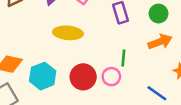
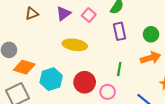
pink circle: (111, 77) -> (108, 92), moved

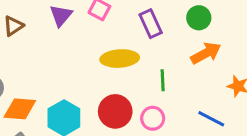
yellow ellipse: (75, 45) -> (120, 59), moved

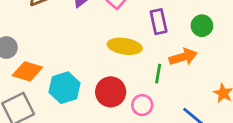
orange arrow: (206, 53) -> (183, 57), moved

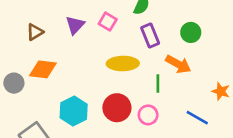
orange arrow: (183, 57) -> (178, 64), turned 55
orange diamond: (27, 71) -> (43, 69), moved

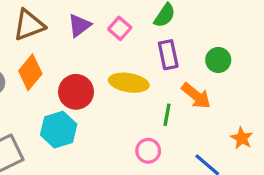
brown triangle: (35, 32) -> (29, 25), size x1.5
orange diamond: (43, 69) -> (30, 72), turned -68
red circle: (117, 108) -> (76, 92), moved

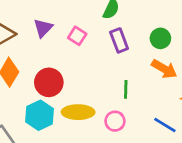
pink square: (120, 28) -> (77, 36), moved
yellow ellipse: (129, 83) -> (78, 112), moved
orange arrow: (196, 96) -> (164, 69), moved

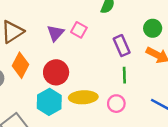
purple triangle: (43, 28) -> (55, 33), moved
purple rectangle: (119, 40) -> (122, 46), moved

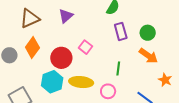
pink square: (79, 30) -> (85, 47), moved
purple triangle: (55, 33) -> (66, 16), moved
purple rectangle: (122, 46) -> (121, 31), moved

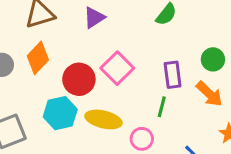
purple rectangle: (121, 31) -> (173, 75), moved
pink square: (85, 47) -> (117, 68), size x1.5

